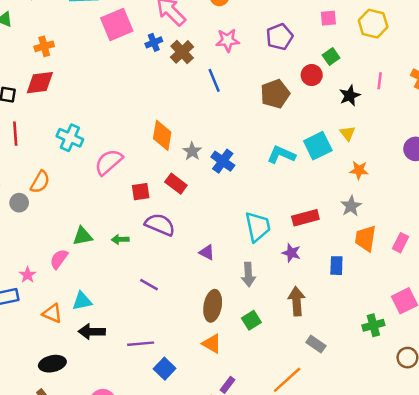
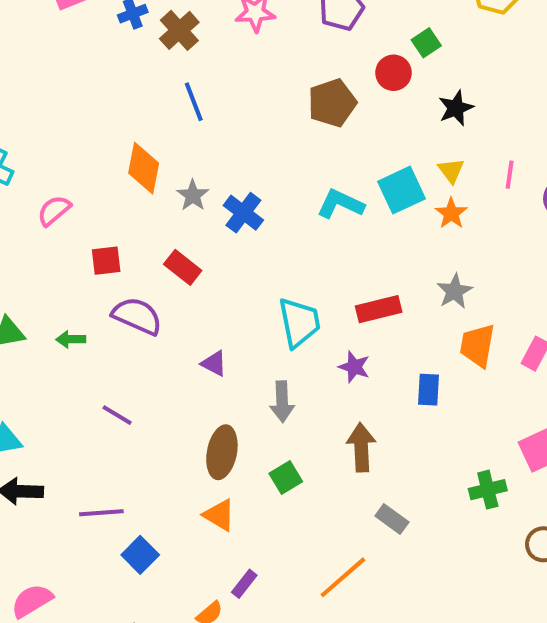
blue line: (214, 80) -> (194, 102), moved
pink line: (380, 81) -> (510, 175), moved
pink semicircle: (109, 162) -> (54, 211), size x0.7
orange star: (359, 170) -> (451, 213), moved, turned 30
red rectangle: (176, 184) -> (183, 267), moved

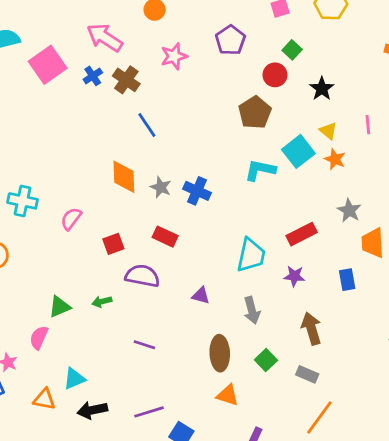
brown pentagon: (332, 103) -> (255, 113), moved
cyan trapezoid: (299, 322) -> (251, 255), turned 36
gray rectangle: (392, 519) -> (307, 374), moved

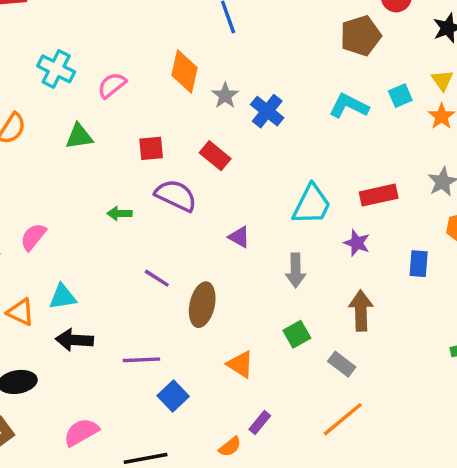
cyan square: (298, 151) -> (400, 96), size x0.6
pink semicircle: (71, 219) -> (112, 85), moved
green triangle: (60, 307) -> (79, 136), moved
brown ellipse: (220, 353) -> (202, 305), moved

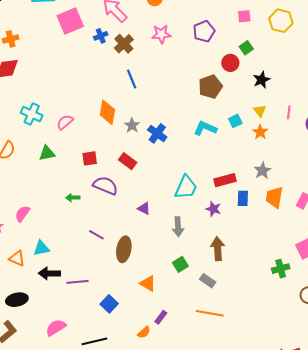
blue rectangle: (419, 264) -> (243, 198), moved
purple line: (141, 360) -> (78, 282), moved
orange line: (343, 419) -> (210, 313), turned 52

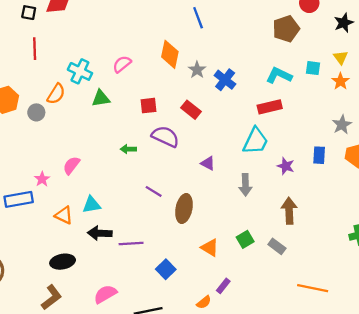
cyan cross: (32, 114) -> (80, 71), moved
cyan square: (235, 121) -> (313, 68), turned 32
red rectangle: (225, 180) -> (270, 107), moved
green square: (180, 264) -> (245, 239), moved
orange line: (210, 313) -> (313, 288), moved

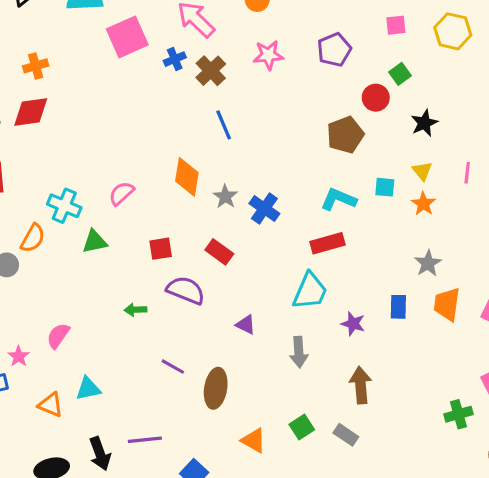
black arrow: (100, 233) -> (100, 454), moved, turned -110

